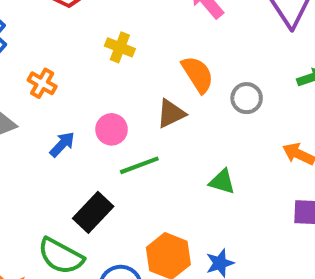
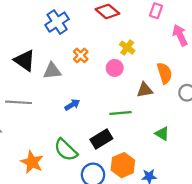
pink circle: (112, 129) -> (115, 68), moved
blue arrow: (62, 144) -> (72, 105), moved
black rectangle: (93, 212) -> (101, 139), moved

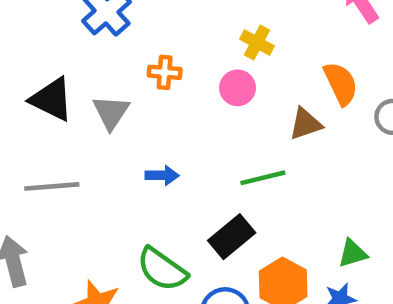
orange cross: (81, 55) -> (165, 72), turned -32
gray triangle: (52, 71) -> (111, 112), turned -42
blue arrow: (72, 105) -> (162, 175), turned 40
green triangle: (162, 134) -> (353, 253), moved, turned -40

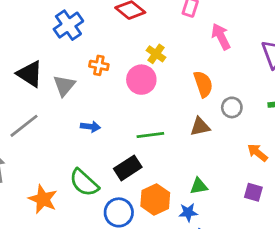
pink circle: (238, 88) -> (141, 80), size x1.4
brown triangle: (305, 124) -> (200, 127), moved
gray line: (52, 186) -> (24, 126), turned -40

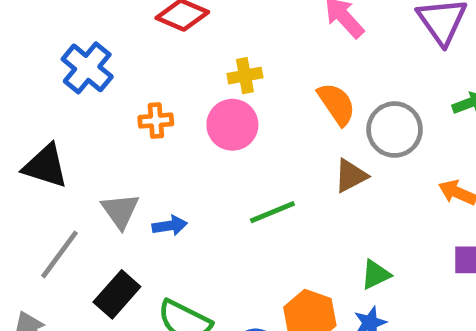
yellow cross: (156, 54) -> (245, 76), turned -30
gray triangle: (64, 86) -> (120, 211), moved
gray circle: (232, 107) -> (395, 130), size x1.5
black rectangle: (128, 168) -> (117, 294), moved

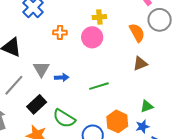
gray circle: (395, 130) -> (160, 20), moved
green line: (272, 212) -> (99, 86), moved

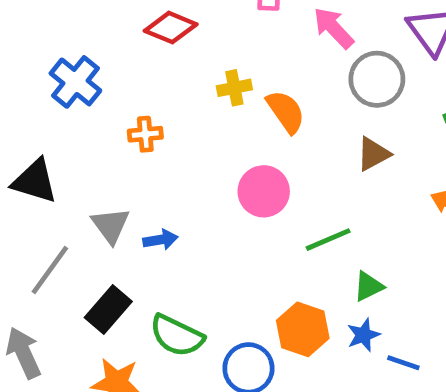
orange semicircle: (137, 33) -> (286, 112), moved
pink circle: (92, 37) -> (264, 191), moved
brown triangle: (140, 64) -> (373, 154), moved
green line: (99, 86) -> (328, 240), moved

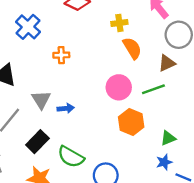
yellow cross: (234, 88) -> (119, 23), moved
brown triangle: (373, 154) -> (167, 63), moved
green line: (328, 240) -> (153, 89), moved
orange hexagon: (303, 329) -> (131, 122), moved

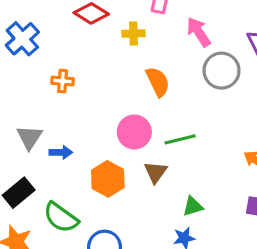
yellow cross: (119, 23) -> (134, 34), moved
brown triangle: (167, 63) -> (156, 172), moved, turned -36
orange hexagon: (131, 122) -> (108, 179), moved

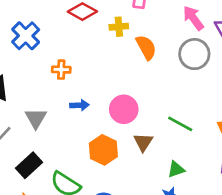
pink arrow: (199, 32) -> (193, 18), moved
orange semicircle: (158, 82) -> (146, 47), moved
green line: (180, 139) -> (180, 124), moved, turned 45
blue arrow: (61, 152) -> (80, 105), moved

